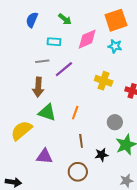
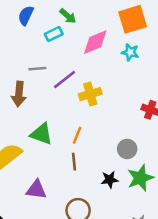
cyan rectangle: (54, 42) -> (54, 34), moved, turned -32
yellow cross: (104, 81) -> (90, 94), moved, turned -36
brown arrow: (38, 87) -> (19, 94), moved
brown line: (81, 141) -> (74, 162), moved
black star: (102, 155) -> (110, 180), moved

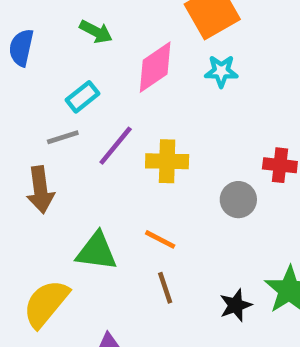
cyan rectangle: (54, 34) -> (82, 97), moved
yellow cross: (90, 94) -> (167, 161), turned 30
orange line: (77, 135) -> (160, 239), turned -72
gray circle: (127, 149) -> (238, 200), moved

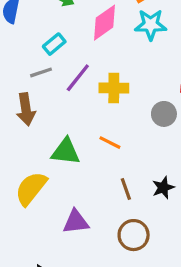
cyan star: (221, 71) -> (151, 25), size x1.4
brown line: (165, 288) -> (126, 189), moved

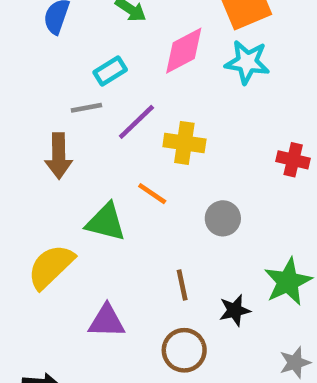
gray circle: (164, 114) -> (223, 218), moved
orange line: (110, 143) -> (152, 194), moved
black star: (163, 188) -> (235, 310), moved

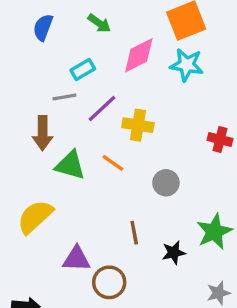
green triangle: (106, 222) -> (70, 165), moved
brown circle: (184, 350) -> (109, 282), moved

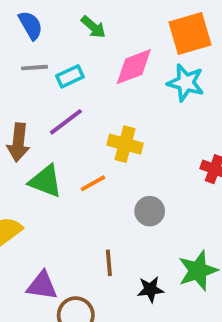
blue semicircle: (43, 27) -> (31, 25), turned 124
gray line: (64, 97) -> (34, 68), moved
purple line: (102, 109) -> (66, 122), moved
orange line: (113, 163) -> (93, 183), turned -70

